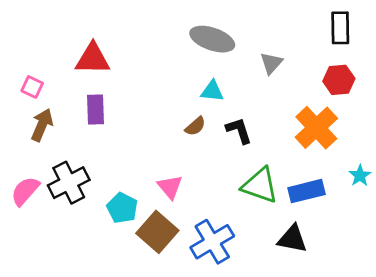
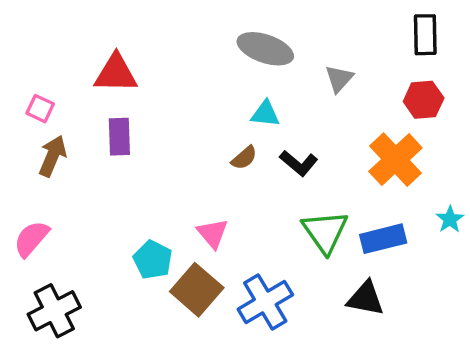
black L-shape: (239, 131) -> (299, 163), turned 148
black cross: (69, 183) -> (54, 311), moved
green triangle: (260, 185) -> (325, 232), turned 36

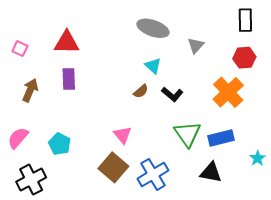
pink square: (40, 109) -> (20, 49), moved
cyan triangle: (265, 114) -> (153, 66), turned 36
cyan star: (450, 219) -> (258, 158), moved
cyan pentagon: (153, 260) -> (60, 144), moved

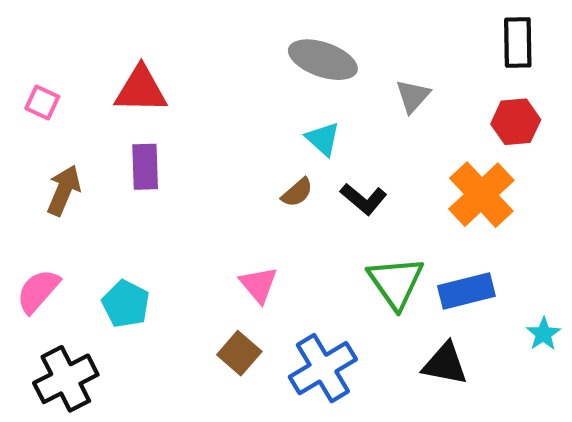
brown square: (113, 167) -> (239, 353), size x0.7

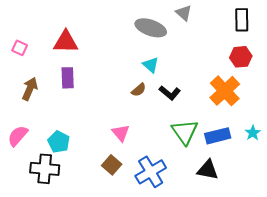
gray triangle: (413, 96) -> (184, 13), moved, turned -30
cyan star: (544, 334) -> (253, 133), moved
black cross: (66, 379) -> (45, 169), moved, turned 32

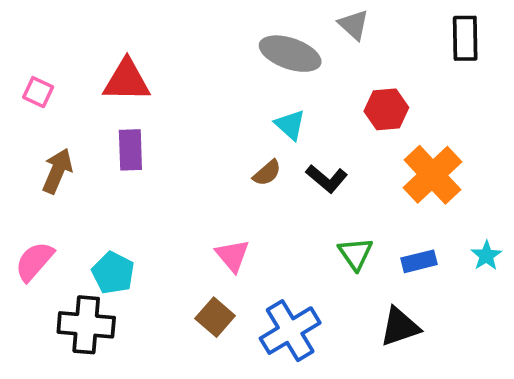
red hexagon: (241, 57) -> (386, 109), moved
green triangle: (185, 132) -> (356, 254), size x0.7
blue rectangle: (218, 136) -> (419, 261), size x0.7
black triangle: (208, 170) -> (400, 327), turned -30

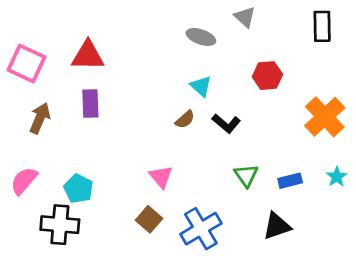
gray ellipse: (290, 54) -> (201, 37), size x0.7
pink square: (38, 92) -> (27, 64), size x1.8
orange cross: (432, 175) -> (325, 117), moved

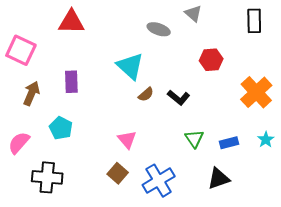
red triangle: (88, 56) -> (71, 22), moved
cyan triangle: (201, 86) -> (130, 66), moved, size x1.6
cyan pentagon: (78, 189) -> (61, 128), moved

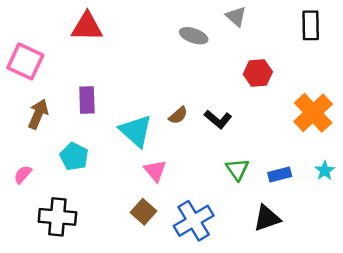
cyan triangle: (130, 66) -> (136, 131), moved
pink semicircle: (19, 143) -> (23, 174), size x0.7

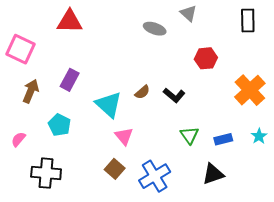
purple rectangle: (87, 100) -> (70, 80), turned 30

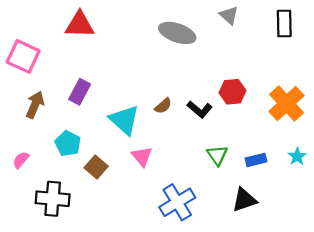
gray triangle: (188, 13) -> (229, 15), moved
gray ellipse: (155, 29) -> (177, 33), size x1.4
red hexagon: (206, 58) -> (233, 92), moved
brown square: (115, 169) -> (96, 167), moved

